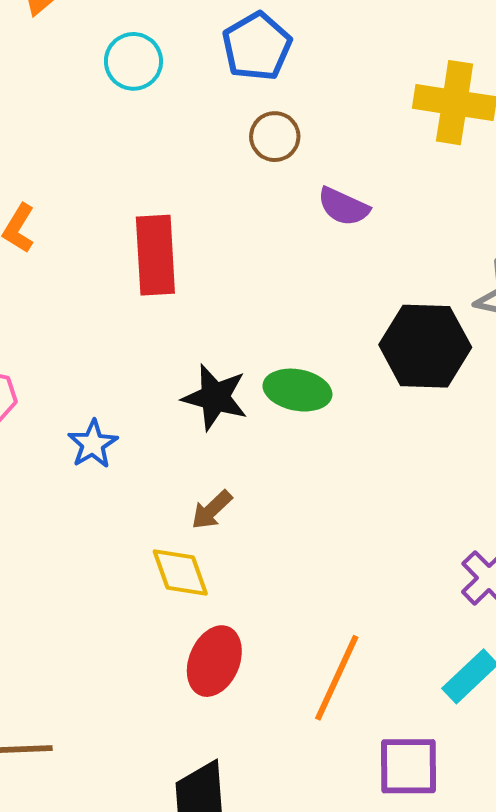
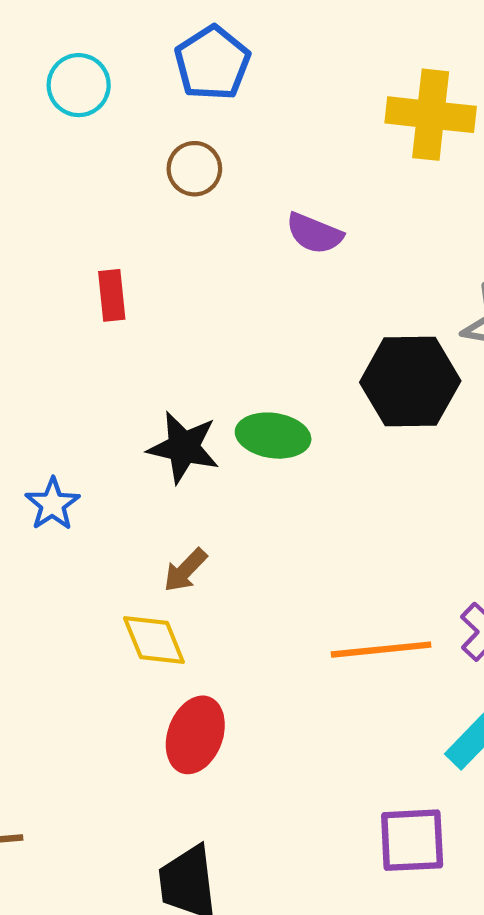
brown circle: (275, 137) -> (194, 169), moved
red rectangle: (155, 255) -> (112, 295), size x0.6
orange line: (337, 678) -> (381, 650), moved, turned 62

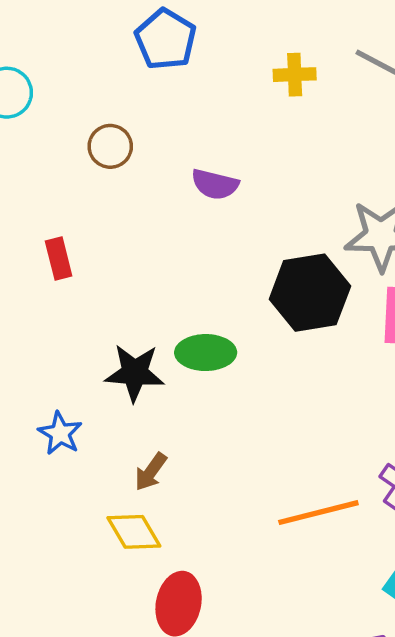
blue pentagon: (212, 63) -> (166, 39), moved
yellow cross: (431, 115) -> (295, 75), size x0.6
blue star: (52, 504) -> (60, 433), moved

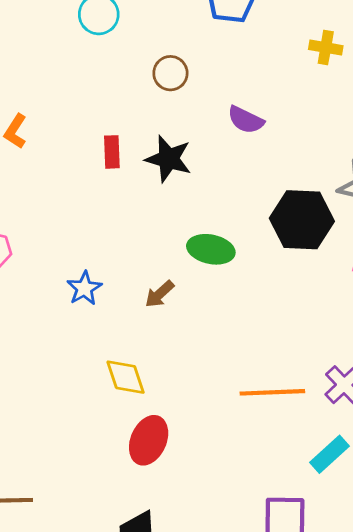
black star: (135, 373) -> (169, 159), moved
brown arrow: (151, 472) -> (159, 294), moved

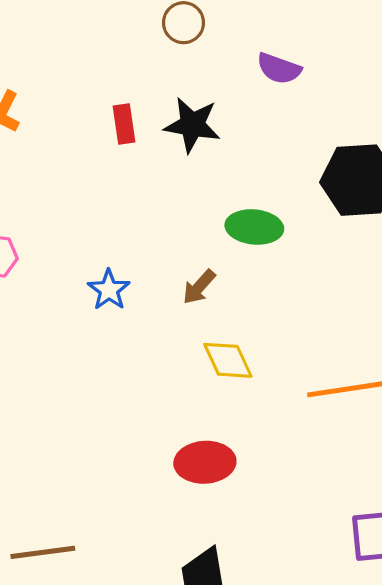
yellow diamond: (126, 377) -> (228, 360), moved
red ellipse: (149, 440) -> (205, 462), turned 69

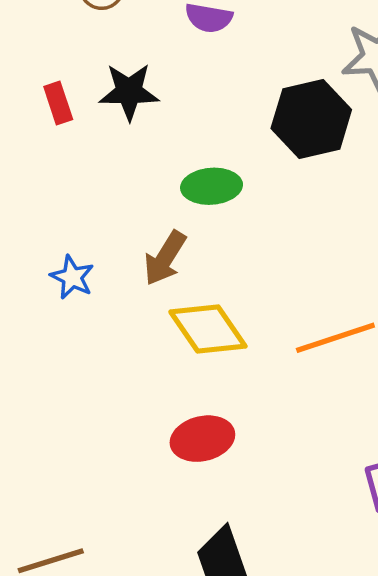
brown arrow: (199, 287) -> (165, 258), size x1.4
yellow diamond: (228, 360) -> (208, 329), size x1.4

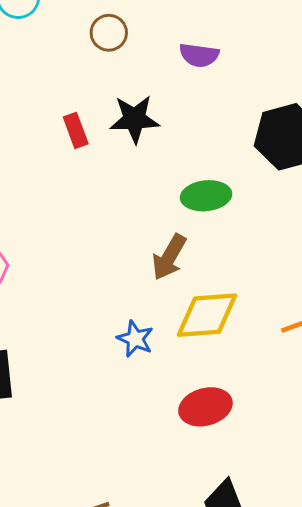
blue star: (72, 277) -> (135, 339), moved
yellow diamond: (208, 329) -> (207, 315), turned -58

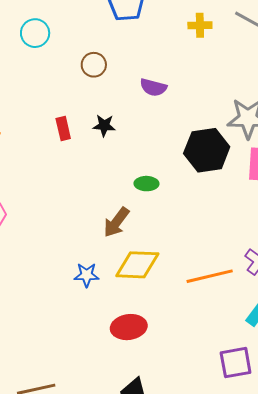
black star: (134, 119) -> (104, 126), size x0.7
green ellipse: (206, 196) -> (146, 184), size x0.7
blue star: (135, 339) -> (87, 275), turned -30

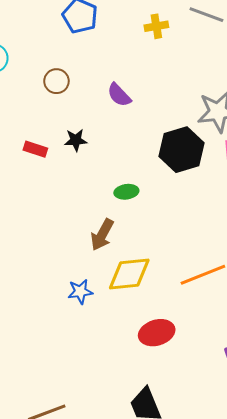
purple semicircle: (153, 87) -> (119, 95), turned 40
red rectangle: (63, 128) -> (35, 149), turned -50
red ellipse: (129, 327) -> (157, 333), moved

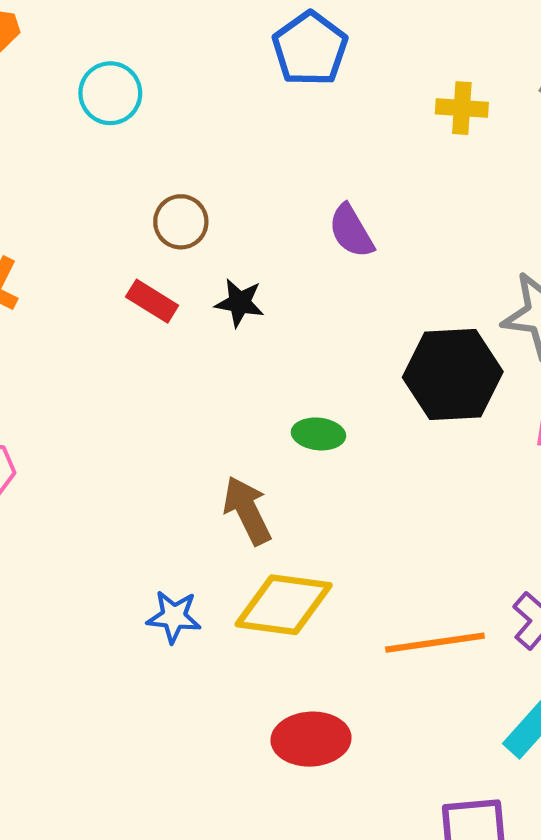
brown circle: (56, 81) -> (181, 222), moved
brown arrow: (102, 235) -> (247, 510), turned 112

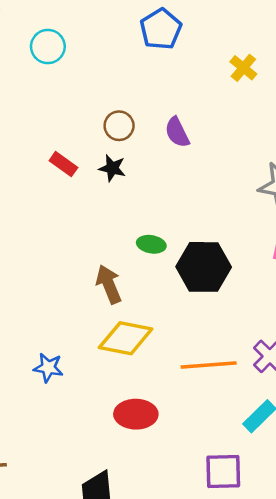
yellow cross: (462, 108) -> (243, 68), turned 32
brown circle: (181, 222) -> (119, 126), moved
black hexagon: (453, 375) -> (204, 267), moved
blue star: (174, 617) -> (48, 368), moved

